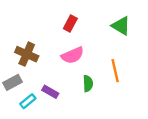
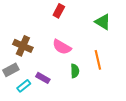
red rectangle: (70, 23) -> (59, 11), moved
pink semicircle: (73, 55) -> (62, 47), turned 54

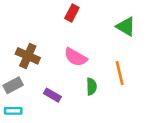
cyan rectangle: (24, 86) -> (13, 111), moved, turned 40

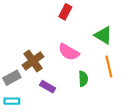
green triangle: (126, 26) -> (103, 35), moved
brown cross: (28, 56) -> (33, 61), moved, turned 30

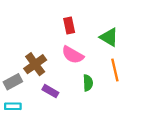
red rectangle: (65, 12) -> (69, 25), moved, turned -40

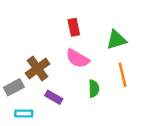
green triangle: (109, 37) -> (116, 40), turned -48
cyan rectangle: (13, 106) -> (24, 114), moved

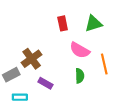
green triangle: (116, 40) -> (94, 23), moved
pink semicircle: (78, 59) -> (80, 50), moved

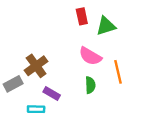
red rectangle: (63, 23) -> (82, 16), moved
cyan rectangle: (20, 97) -> (36, 109), moved

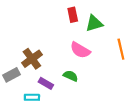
orange line: (118, 72) -> (121, 49), moved
green semicircle: (90, 85) -> (71, 76), moved, turned -64

